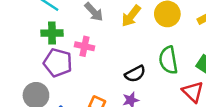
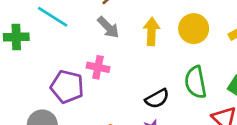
yellow arrow: (131, 16) -> (152, 31), turned 145
green cross: (52, 33) -> (16, 37), moved

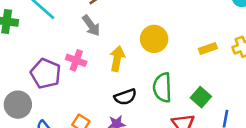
yellow circle: (194, 29) -> (154, 39), moved
yellow arrow: (152, 31) -> (117, 59), moved

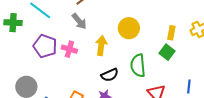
yellow rectangle: (208, 48) -> (171, 33), turned -56
purple pentagon: (46, 74) -> (45, 46), moved
green square: (201, 97) -> (167, 52), moved

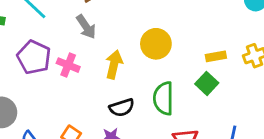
yellow rectangle: (171, 33) -> (216, 56), turned 64

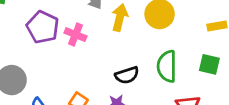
yellow arrow: (114, 64) -> (120, 17), moved
green square: (207, 83) -> (209, 64), moved, turned -30

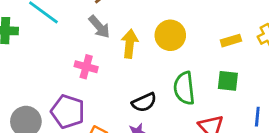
purple pentagon: (43, 27) -> (68, 112), moved

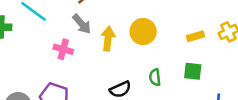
pink cross: (86, 67) -> (63, 49), moved
green semicircle: (184, 88) -> (155, 77), size x0.6

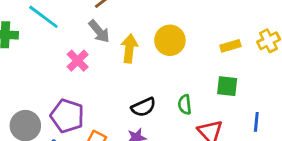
pink cross: (63, 49) -> (78, 61), turned 30
green semicircle: (155, 77) -> (185, 105), moved

